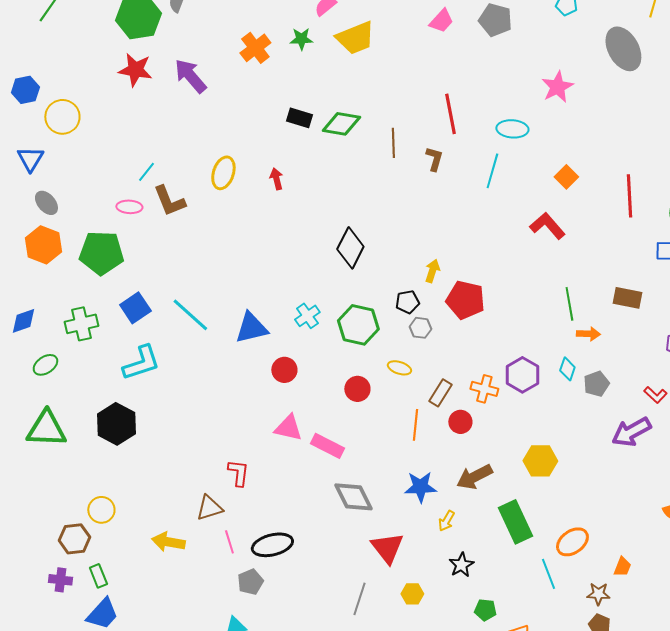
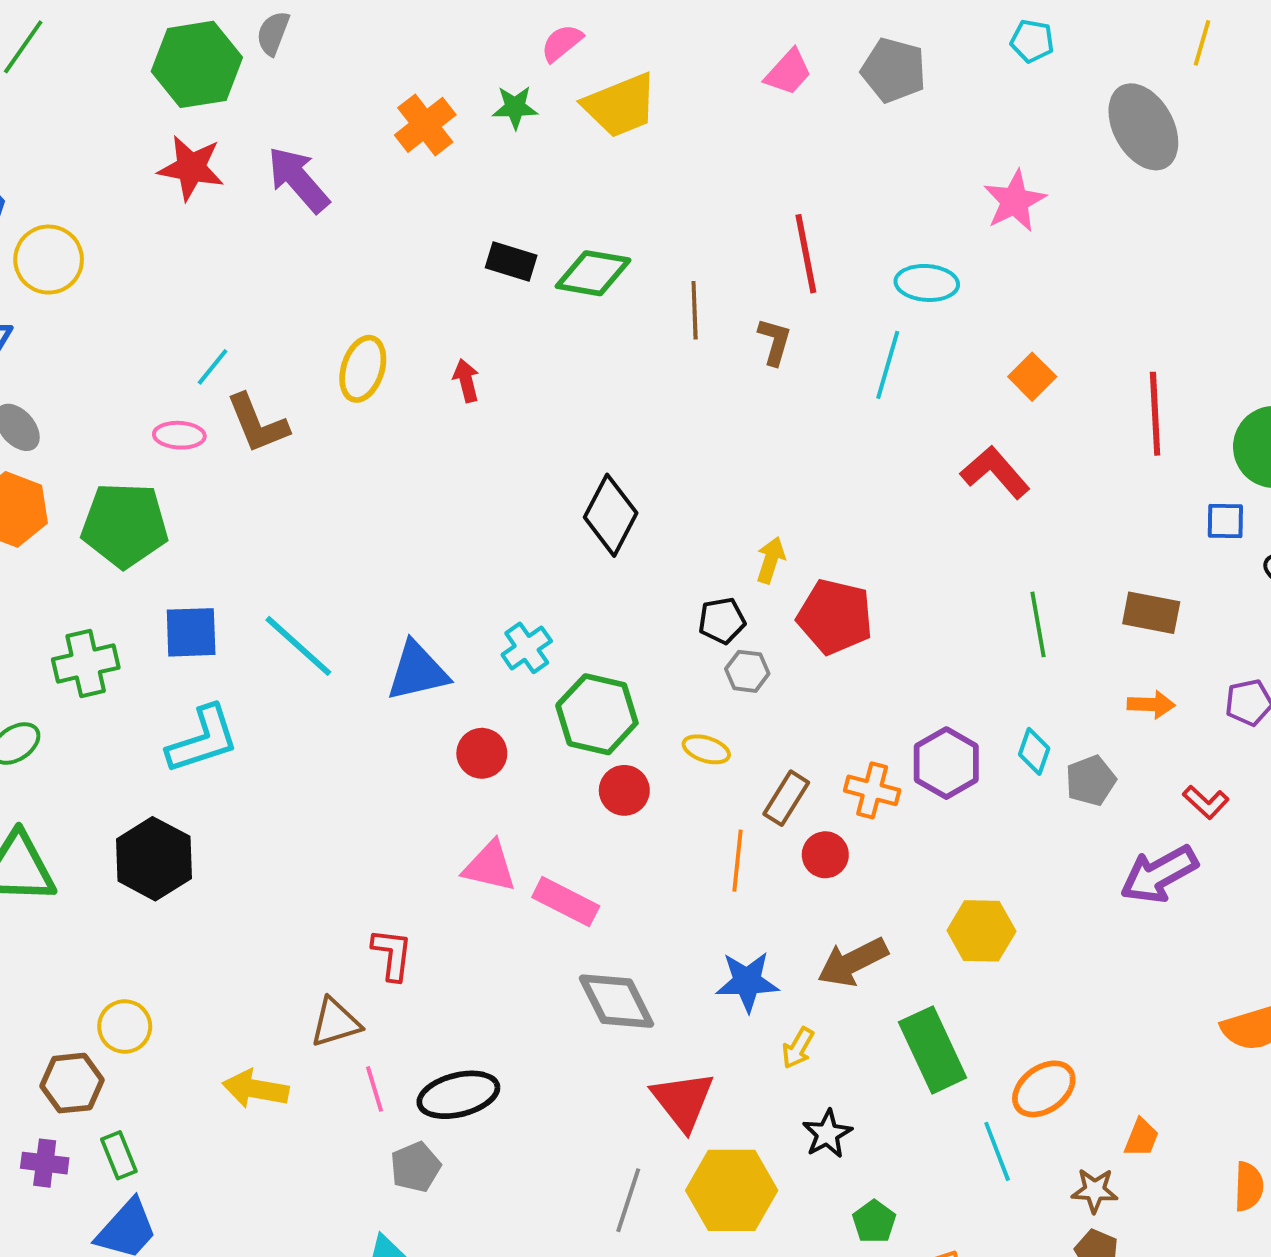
blue square: (135, 308) -> (191, 632), turned 32
green hexagon: (358, 325) -> (597, 714), moved
orange arrow: (588, 334) -> (1151, 704), moved
yellow hexagon: (412, 594) -> (732, 1190), size x2.0
green pentagon: (485, 610) -> (874, 1222), turned 30

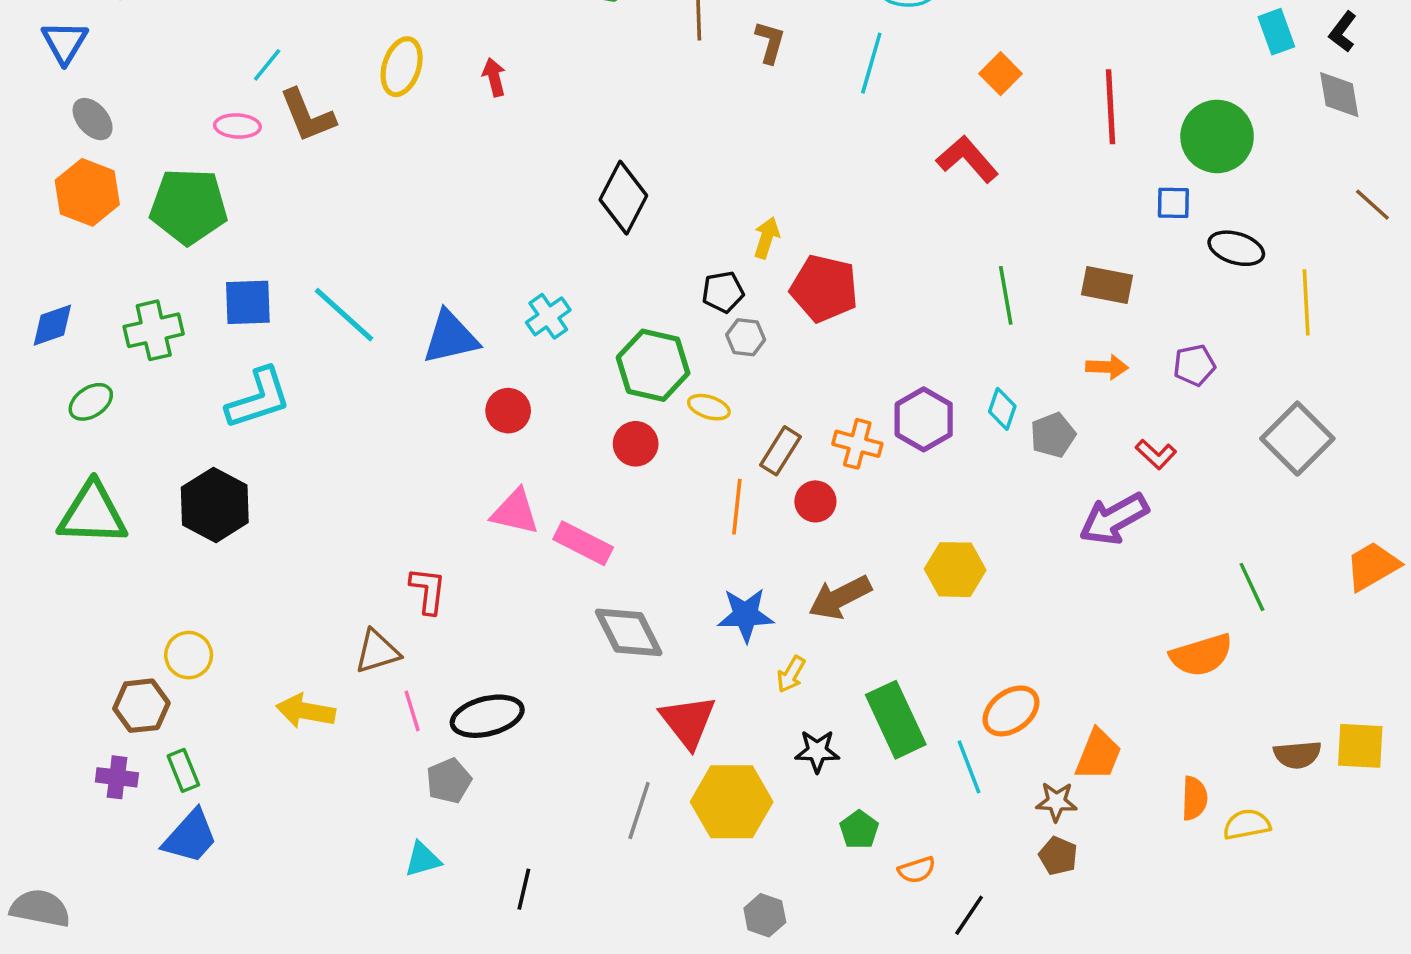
green hexagon: (597, 714) -> (653, 365), moved
green rectangle: (933, 1050) -> (896, 720), moved
black star: (827, 1134) -> (817, 751), turned 30
orange trapezoid: (1141, 1138) -> (1098, 755), size x1.5

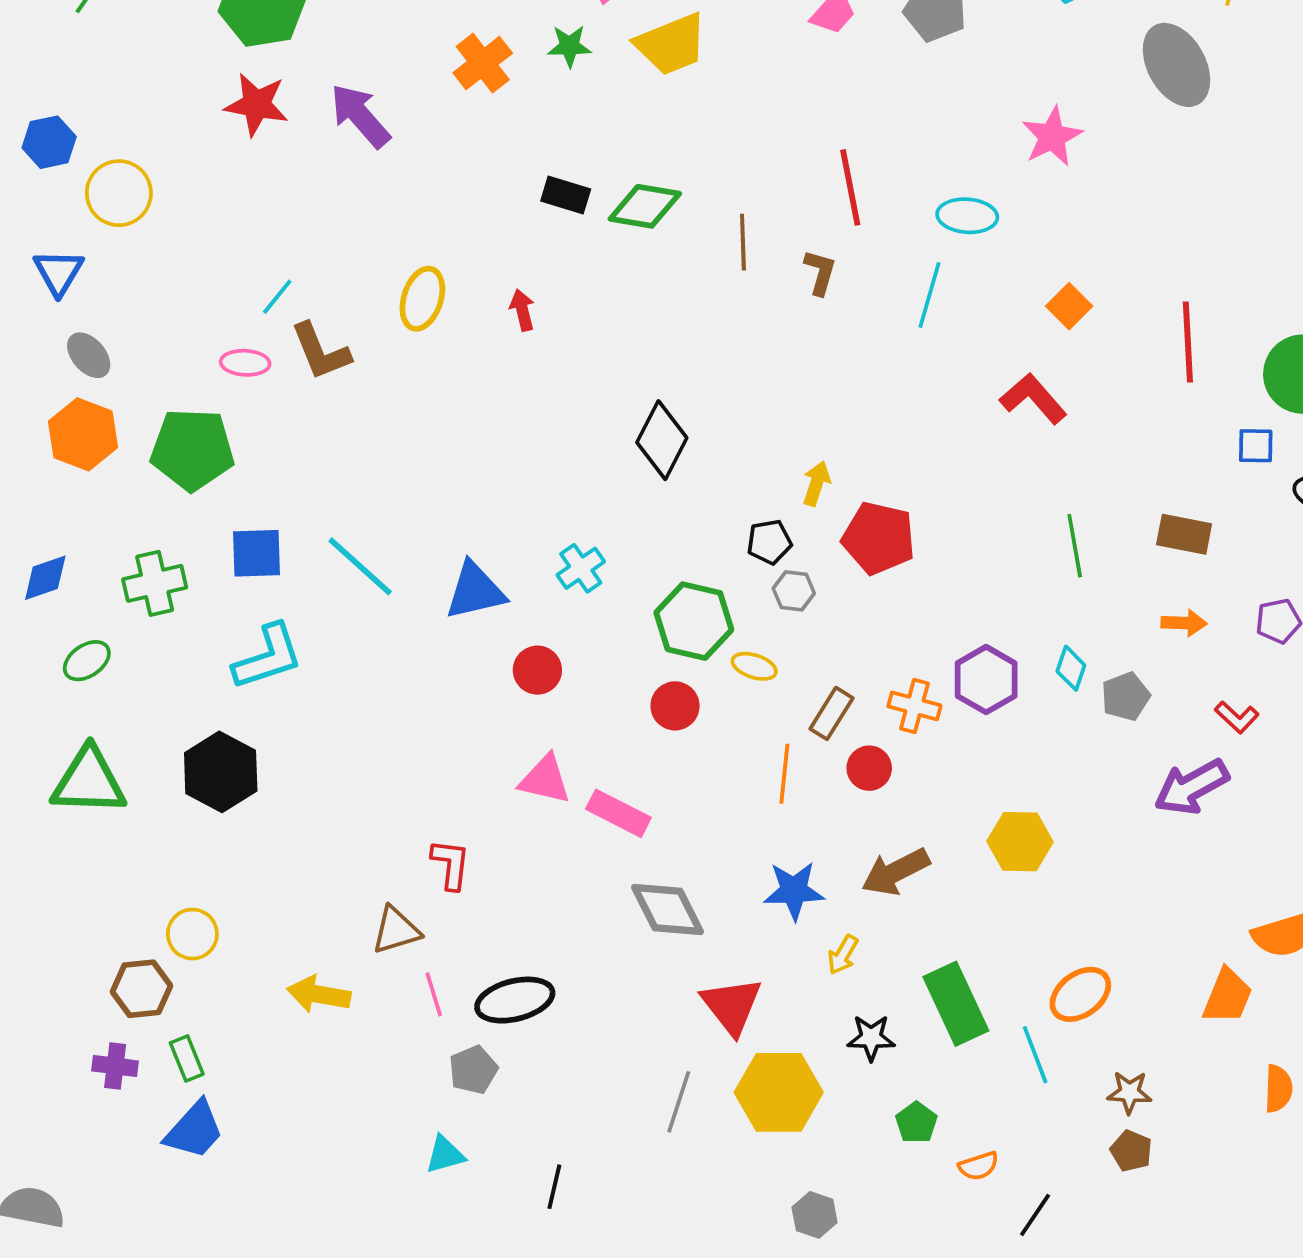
orange trapezoid: (1098, 755) -> (1227, 996), moved

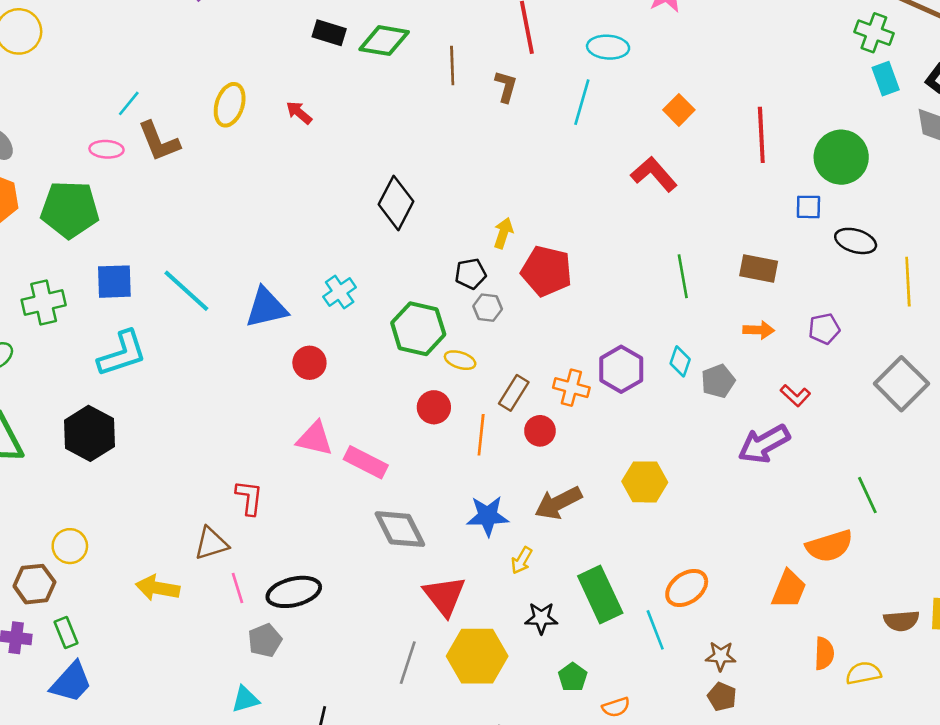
red arrow: (522, 310) -> (299, 113), turned -36
red circle: (675, 706) -> (434, 407), moved

